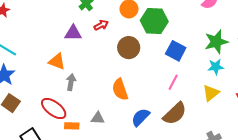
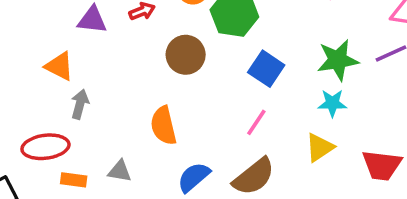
red ellipse: (54, 108) -> (45, 147), turned -50

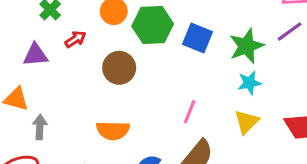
blue square: (266, 69) -> (198, 38), moved
orange semicircle: (163, 126) -> (113, 130), turned -64

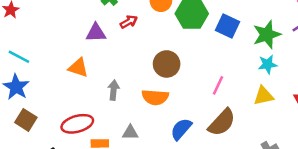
brown circle: (119, 68) -> (167, 64), moved
yellow triangle: (246, 122) -> (264, 96), turned 30
gray arrow: (40, 127) -> (114, 90), moved

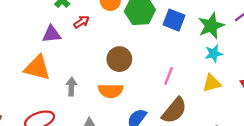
orange triangle: (78, 68) -> (37, 68), size x1.4

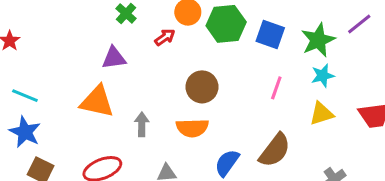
red arrow: (82, 22) -> (165, 37), moved
pink line: (169, 76) -> (276, 88), moved

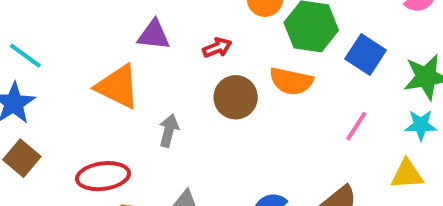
red arrow: (165, 37) -> (217, 48), moved
brown circle: (202, 87) -> (236, 97), moved
orange semicircle: (192, 128) -> (291, 81), moved

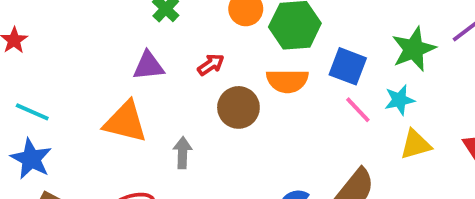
blue square: (366, 55) -> (348, 66), moved
cyan star: (421, 125) -> (399, 100), moved
pink line: (356, 126) -> (358, 110), turned -64

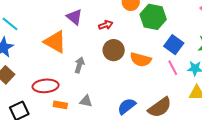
purple triangle: (149, 66) -> (74, 17), turned 30
orange semicircle: (287, 81) -> (141, 60), moved

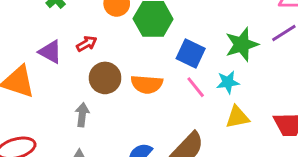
purple triangle: (74, 17) -> (50, 52), moved
gray arrow: (79, 65) -> (82, 115), moved

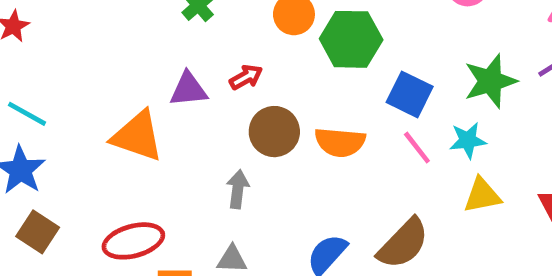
purple triangle: (50, 52) -> (188, 89), turned -35

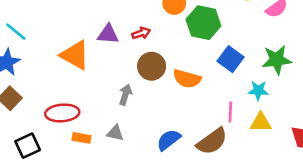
pink line: (417, 148) -> (230, 112), moved, turned 30

